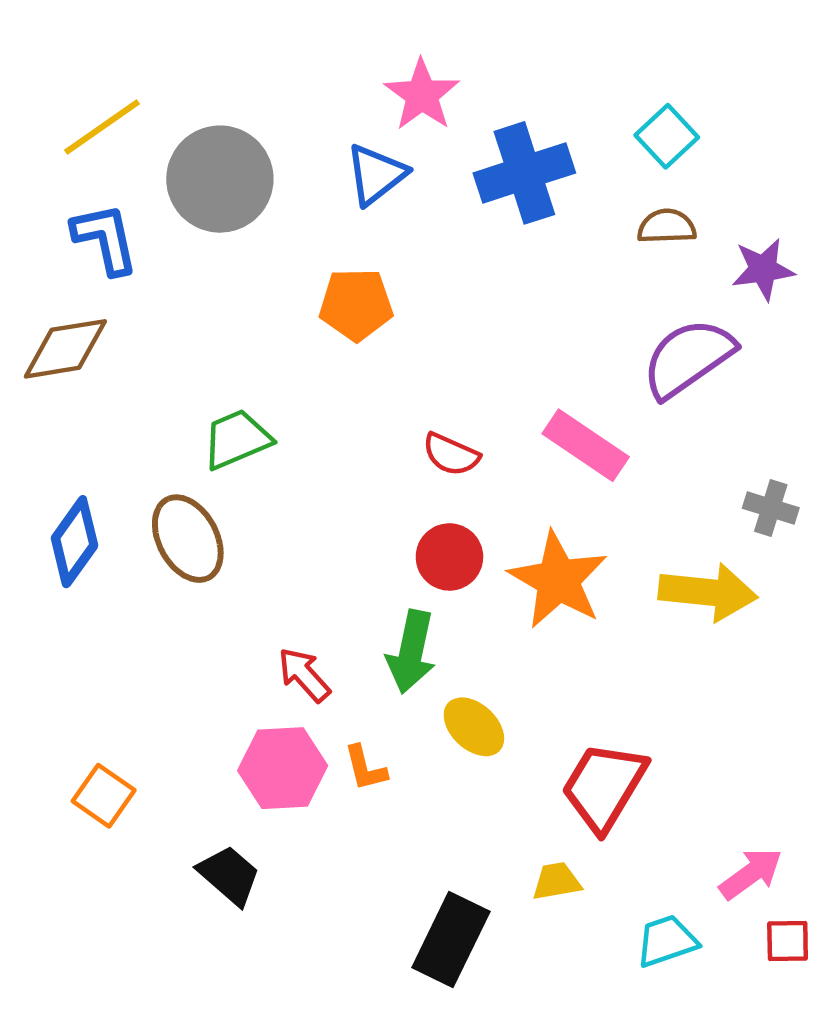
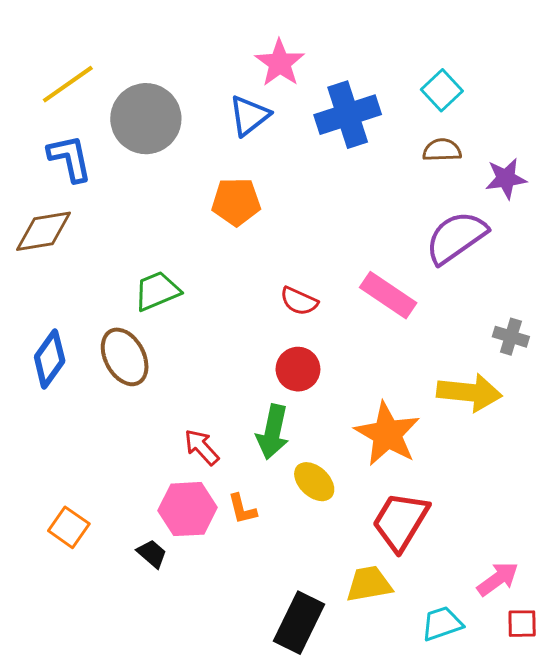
orange star: (558, 580) -> (387, 434), moved
black trapezoid: (229, 875) -> (152, 554), moved, size x0.7
yellow trapezoid: (557, 881) -> (369, 584), size x1.4

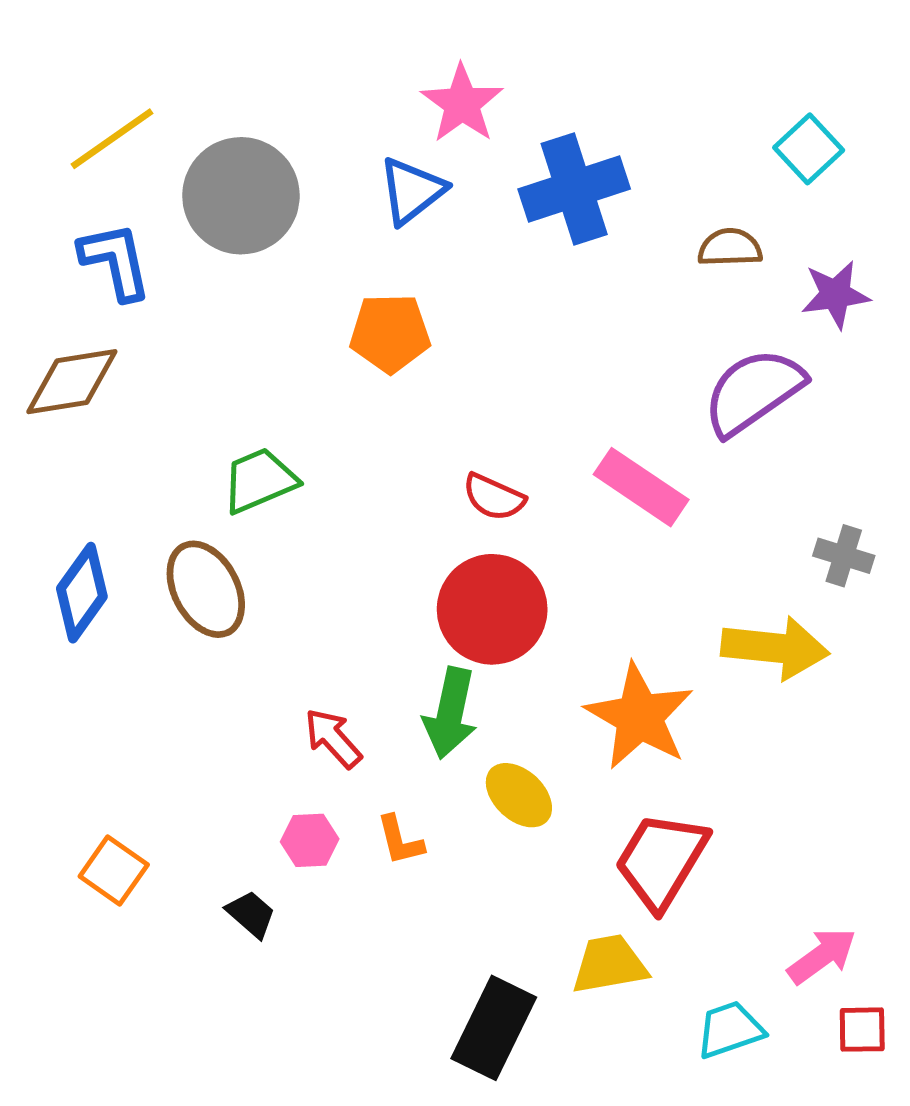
cyan square: (442, 90) -> (809, 149), moved
red circle: (298, 369) -> (492, 609), size x1.5
pink hexagon: (187, 509) -> (310, 840), size x0.6

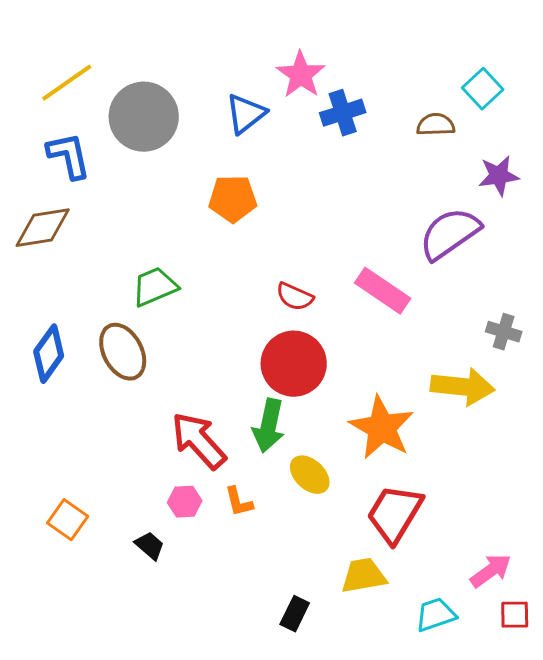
pink star: (462, 104) -> (301, 75), moved
blue cross: (574, 189) -> (343, 113), size x0.7
brown semicircle: (730, 248) -> (436, 125), moved
red arrow: (333, 738) -> (199, 441), size x1.6
black rectangle: (494, 1028) -> (295, 614), size x0.6

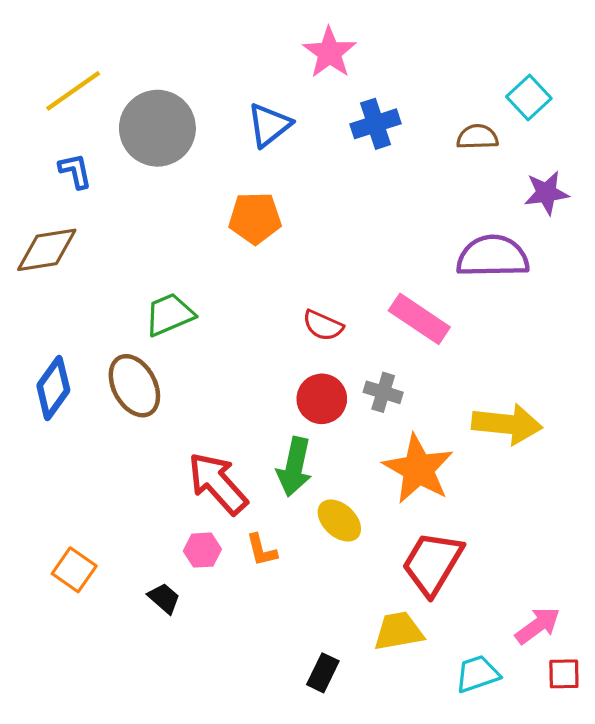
pink star: (301, 75) -> (329, 53), moved
blue L-shape: (69, 156) -> (75, 171), size x0.7
purple semicircle: (450, 234) -> (493, 256), turned 34
gray cross: (504, 332) -> (383, 392), moved
red circle: (294, 364) -> (322, 399), size x0.7

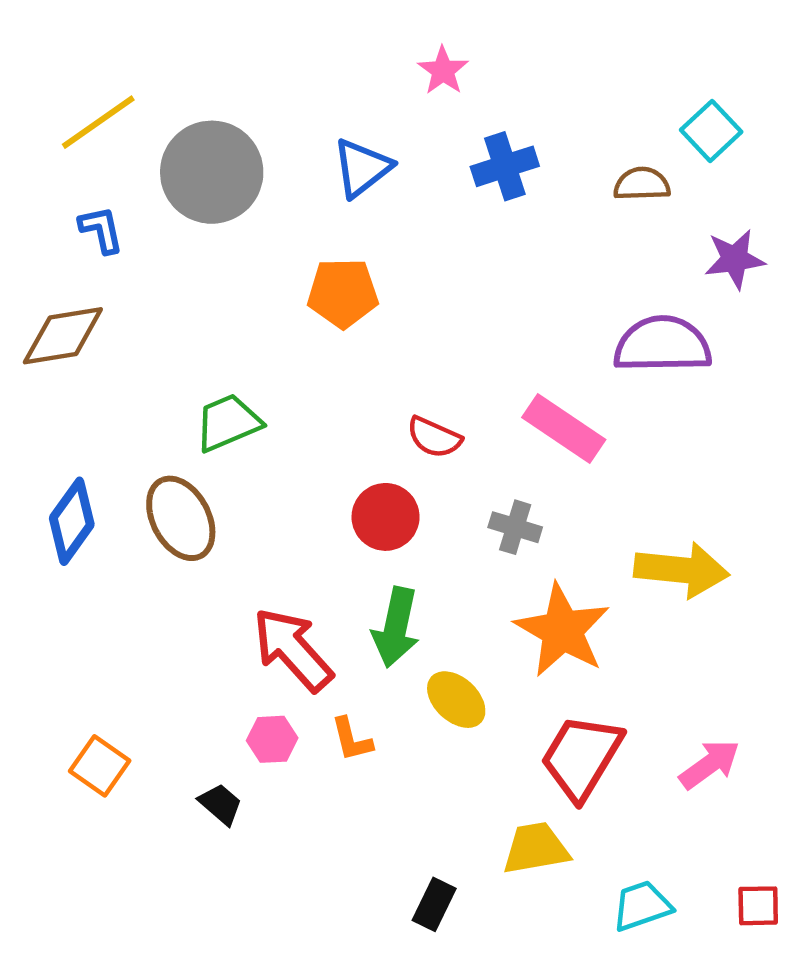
pink star: (329, 53) -> (443, 71), size x0.7
red circle: (322, 399) -> (386, 517), moved
pink arrow: (538, 626) -> (710, 764), moved

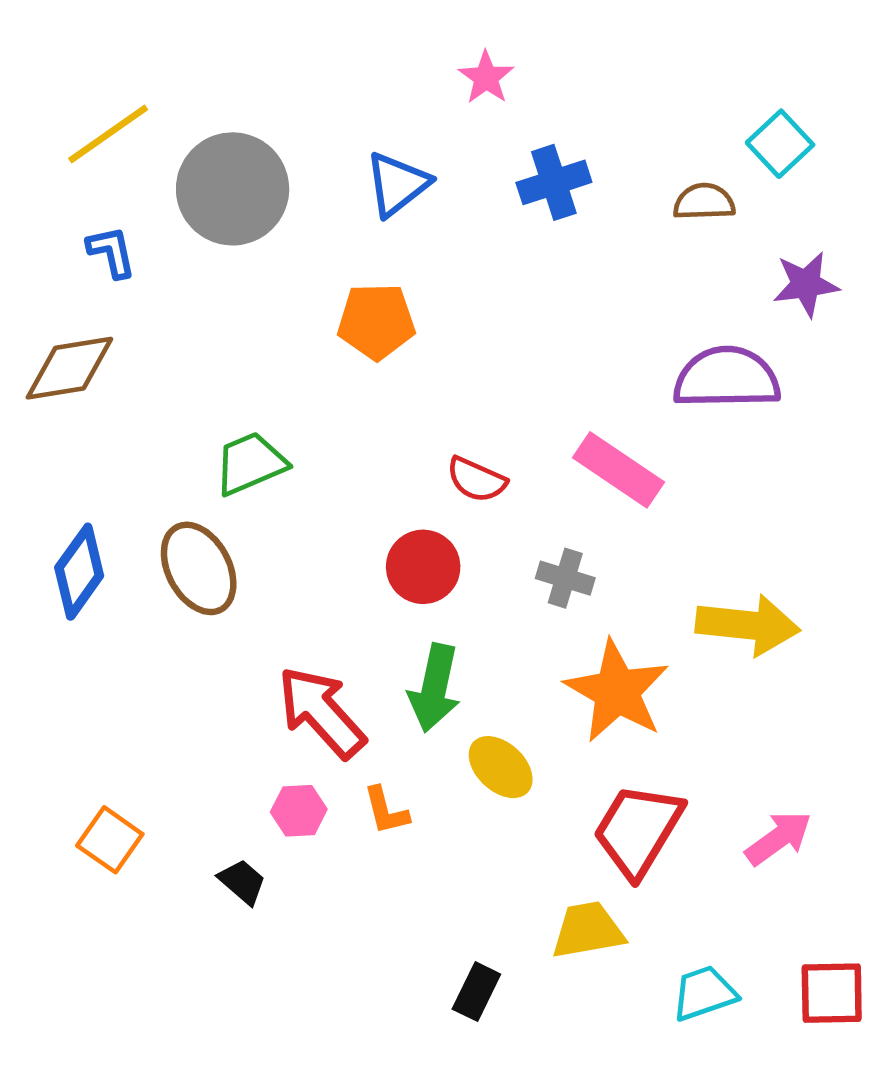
red square: (758, 906) -> (832, 993), size x1.4

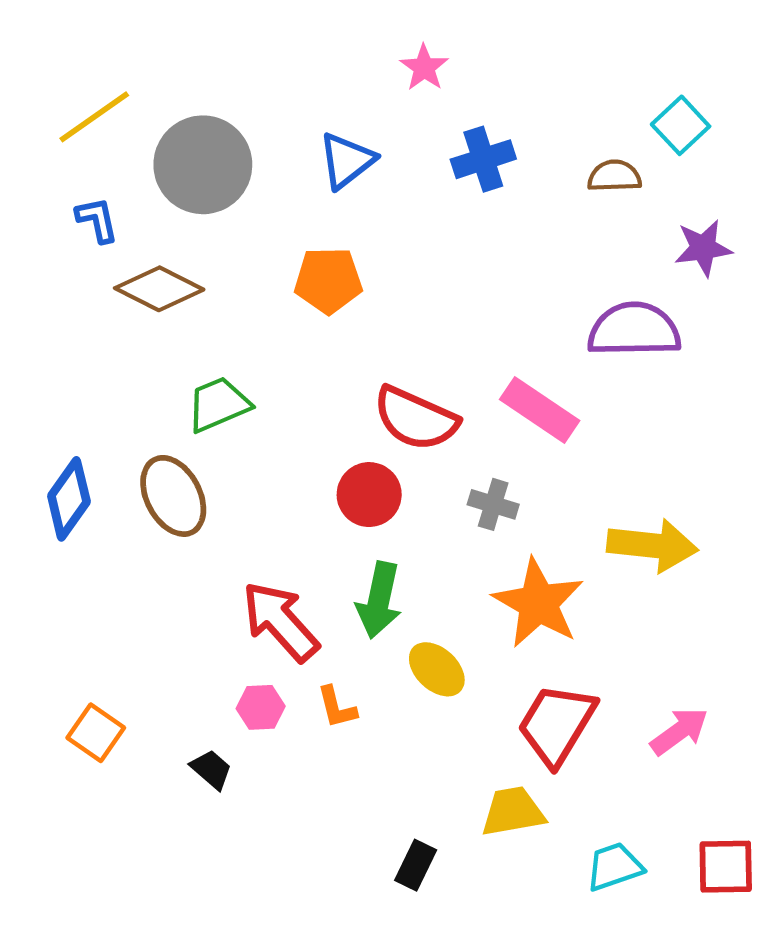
brown diamond: (69, 368) -> (159, 289), moved, turned 36
red semicircle: (476, 480) -> (416, 418), size x1.6

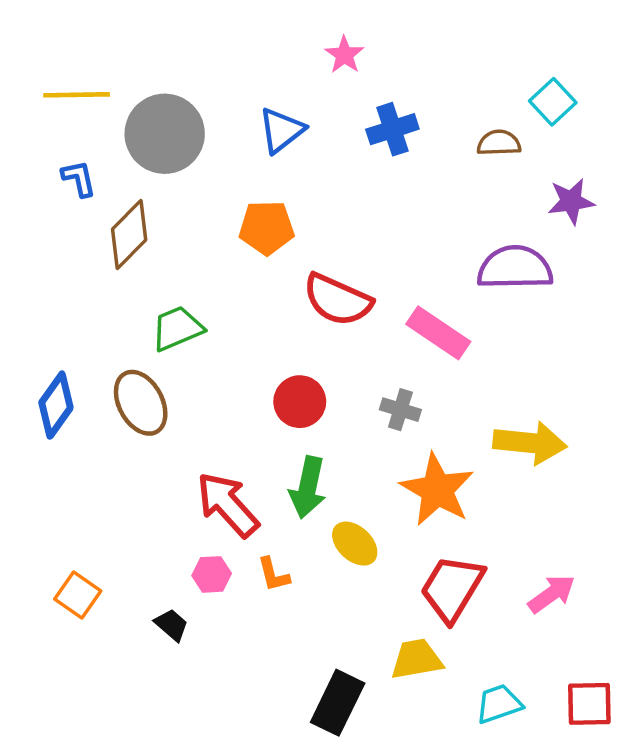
yellow line: (94, 117) -> (77, 95), turned 34
brown diamond: (159, 289) -> (129, 234), turned -72
red semicircle: (416, 418) -> (338, 300), moved
black rectangle: (416, 865) -> (338, 703), size x1.6

